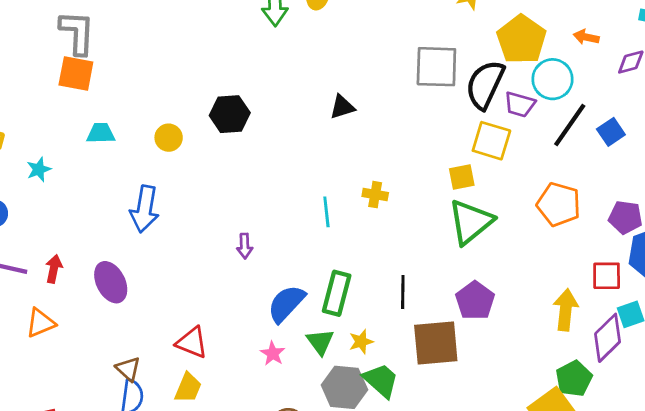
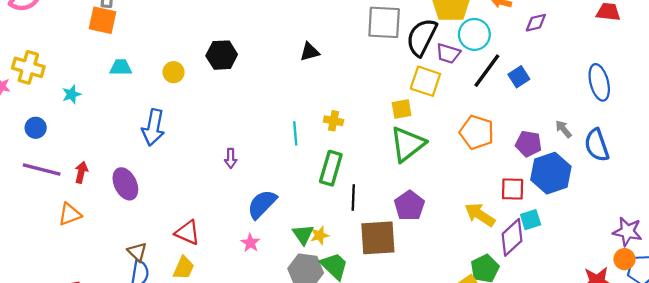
green rectangle: (337, 293) -> (331, 168), moved
yellow arrow: (566, 310) -> (480, 215), turned -64
green triangle: (320, 342) -> (303, 234), moved

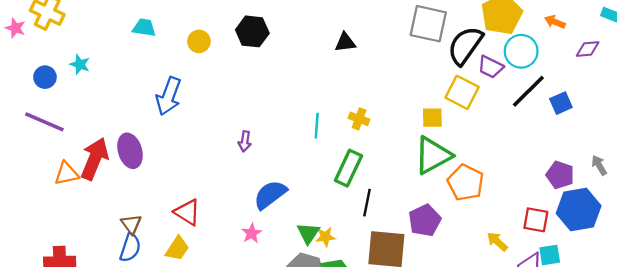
cyan star: (72, 94) -> (80, 64), moved, turned 30
orange pentagon: (477, 132) -> (466, 183), moved
red arrow: (81, 172) -> (95, 159), moved, size x1.8
yellow arrow: (480, 215) -> (497, 241), size x0.7

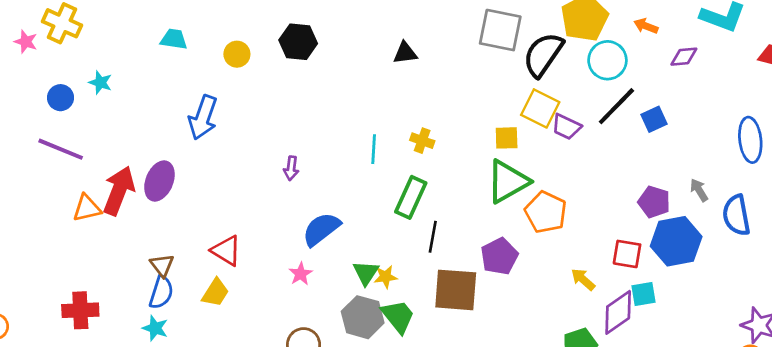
purple trapezoid: (491, 67) -> (566, 127), moved
purple ellipse: (130, 151) -> (159, 181), turned 40

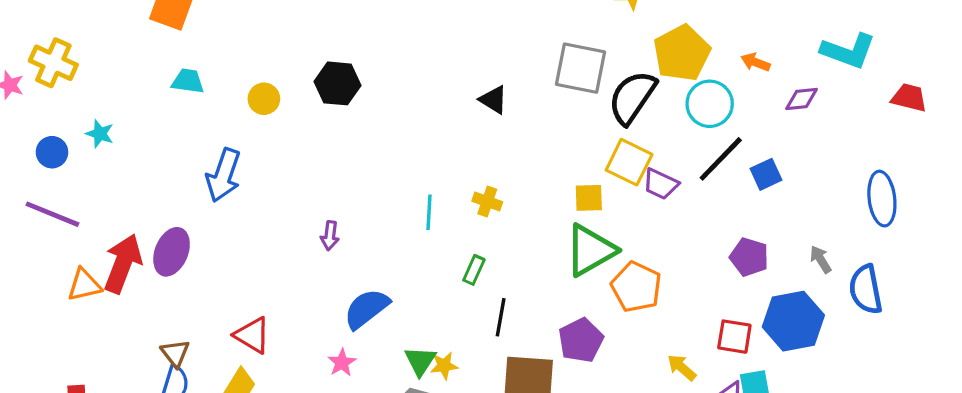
black triangle: (405, 53) -> (493, 100), moved, turned 40
green rectangle: (411, 197) -> (474, 270), size x0.6
purple pentagon: (654, 202) -> (749, 257), moved

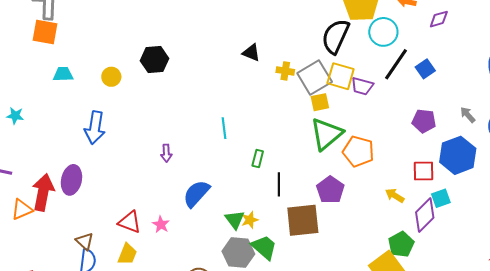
gray square: (580, 68) -> (315, 77), moved, turned -32
yellow cross: (487, 202) -> (285, 71), moved
pink star: (342, 363) -> (161, 224), moved

